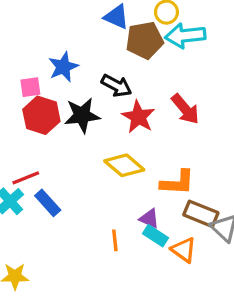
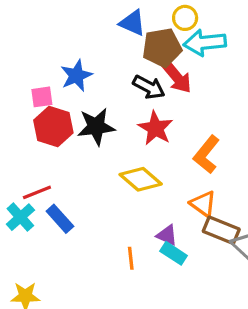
black arrow: (116, 86) -> (149, 87), moved
red arrow: (185, 109) -> (177, 77), moved
orange L-shape: (177, 183) -> (206, 155), moved, turned 126
orange triangle: (184, 250) -> (203, 204), moved

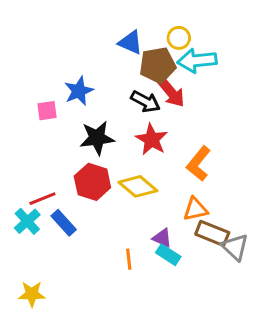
red hexagon: (53, 127) -> (92, 182), moved
orange triangle: (203, 204) -> (196, 209), turned -48

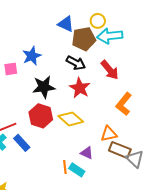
red arrow: (171, 92) -> (110, 70), moved
orange L-shape: (199, 164) -> (124, 104), moved
cyan rectangle: (168, 255) -> (77, 170), moved

